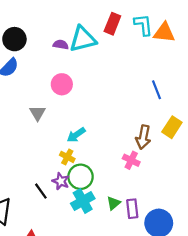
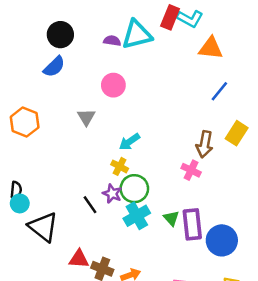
cyan L-shape: (143, 25) -> (190, 19), moved, turned 125
orange triangle: (164, 32) -> (211, 48), moved
blue line: (157, 90) -> (219, 91), turned 60
green triangle: (114, 203) -> (171, 218), turned -32
purple rectangle: (132, 209) -> (192, 224), size x1.4

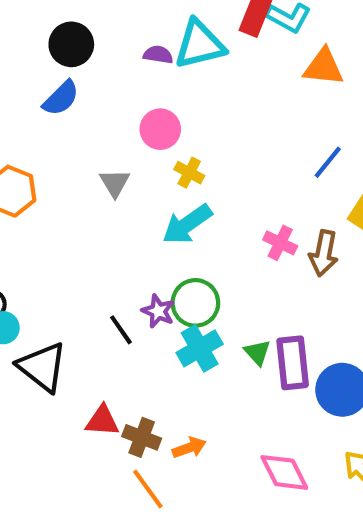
blue line: (219, 91) -> (328, 162), moved
cyan arrow: (129, 142) -> (187, 224), size x1.4
brown arrow: (205, 144) -> (324, 253), moved
yellow cross: (120, 166) -> (189, 173), moved
pink cross: (191, 170) -> (280, 243), moved

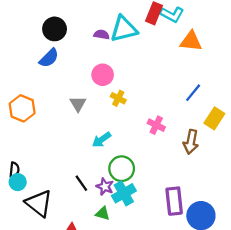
cyan arrow: (187, 224) -> (101, 140), moved, size x0.7
pink cross: (280, 243) -> (156, 125), moved
purple star: (158, 311) -> (105, 187), moved
green triangle: (257, 353) -> (103, 213), moved, turned -32

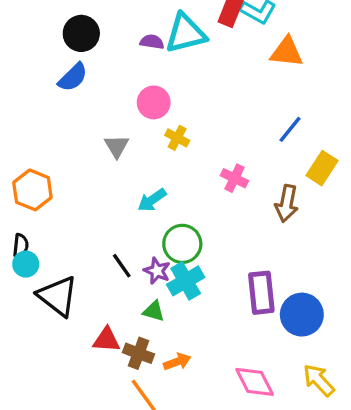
orange hexagon: (22, 108) -> (32, 190), moved

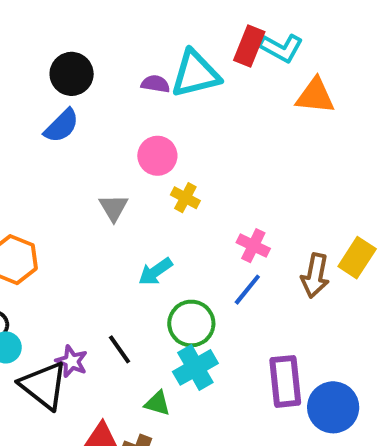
blue line: (290, 129) -> (247, 290), moved
yellow rectangle: (322, 168) -> (357, 258), moved
purple star: (157, 271) -> (72, 361), moved

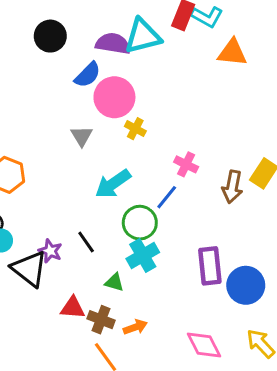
purple semicircle: (155, 84) -> (113, 44), size x1.6
blue semicircle: (62, 126) -> (88, 75), moved
pink circle: (157, 156) -> (114, 97), size x1.4
cyan arrow: (155, 272) -> (113, 184), size x1.4
blue line: (247, 290) -> (167, 197), moved

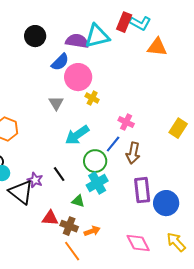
brown arrow: (232, 187) -> (133, 153), moved

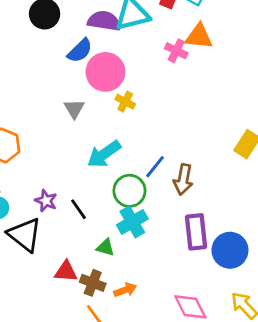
orange triangle: (157, 47) -> (199, 37), moved
pink cross: (126, 122) -> (176, 51), moved
purple star: (35, 180) -> (46, 201), moved

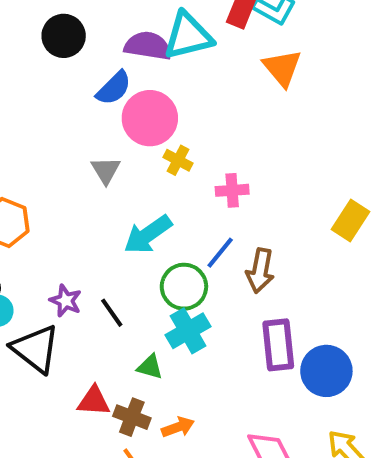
orange triangle: (199, 37) -> (282, 68), turned 44
pink cross: (176, 51) -> (232, 190), moved, turned -30

